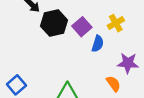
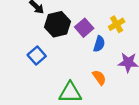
orange semicircle: (113, 84) -> (99, 78), moved
blue square: (16, 85) -> (37, 55), moved

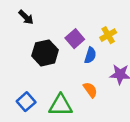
black hexagon: (58, 24) -> (45, 53), moved
blue square: (37, 55) -> (26, 102), moved

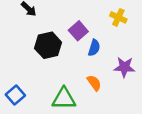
yellow cross: (108, 35) -> (118, 17), moved, turned -35
blue square: (26, 102) -> (15, 95), moved

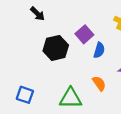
blue square: (15, 95) -> (25, 95), turned -30

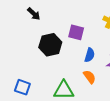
purple square: (84, 34) -> (76, 32), turned -35
blue semicircle: (99, 50) -> (90, 55), moved

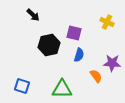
blue semicircle: (90, 55) -> (79, 55), moved
orange semicircle: (90, 77) -> (96, 76), moved

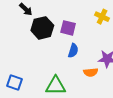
black hexagon: (49, 45) -> (42, 28), moved
orange semicircle: (96, 76) -> (91, 72), turned 120

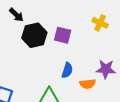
blue semicircle: (73, 51) -> (67, 70), moved

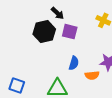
black arrow: (16, 15) -> (57, 13), moved

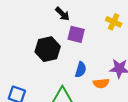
black hexagon: (44, 32) -> (48, 49), moved

